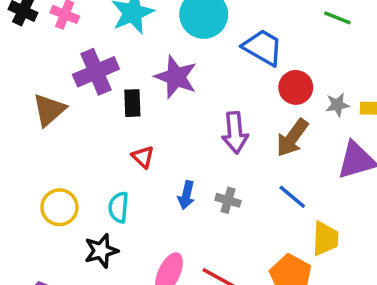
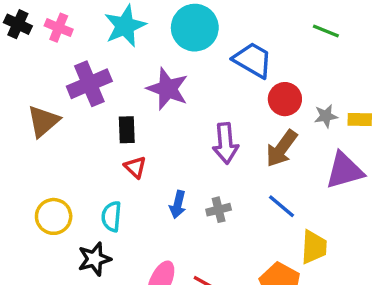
black rectangle: (132, 103) -> (127, 130), moved
gray cross: (228, 200) -> (219, 210), turned -30

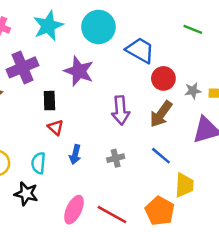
blue arrow: (178, 205) -> (75, 154), moved
black star: (94, 259) -> (26, 194), turned 30

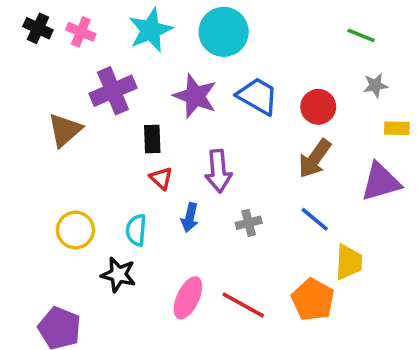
blue trapezoid: (140, 50) -> (258, 96), moved
gray star: (193, 91) -> (375, 85), moved
purple arrow: (121, 110) -> (218, 171), moved

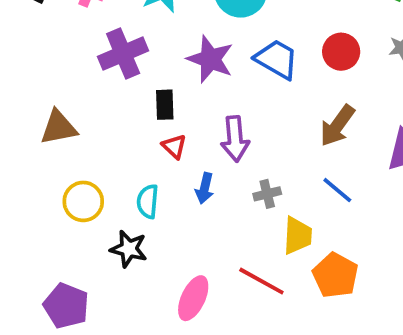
red circle: (318, 107) -> (341, 52), moved
brown triangle: (65, 130) -> (59, 127), moved, turned 30
yellow trapezoid: (349, 262) -> (298, 236), moved
pink ellipse: (188, 298) -> (193, 298), moved

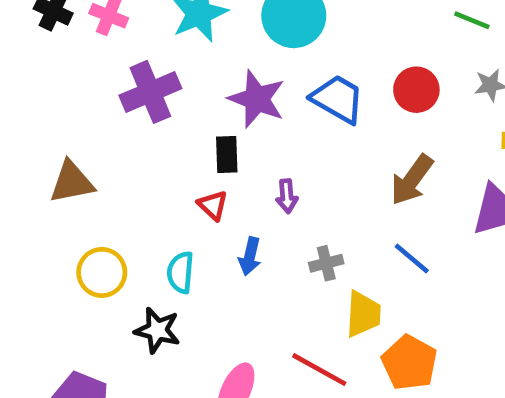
black rectangle: (165, 105) -> (227, 154), moved
purple arrow: (235, 139) -> (287, 196), size x0.6

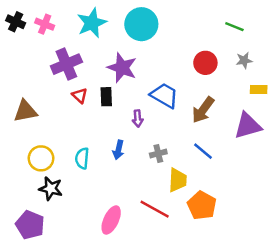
blue trapezoid: (338, 99) -> (164, 95), moved
red triangle: (213, 205) -> (80, 95), moved
black star: (157, 330) -> (51, 189), moved

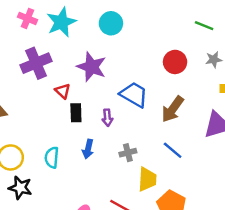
pink cross: (45, 24) -> (28, 18), moved
cyan circle: (141, 24) -> (111, 23), size x0.7
red triangle: (80, 95) -> (63, 91), moved
black rectangle: (106, 97) -> (76, 113), moved

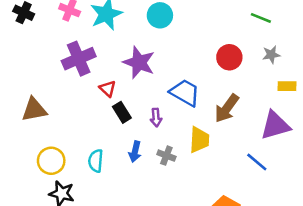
black rectangle: (76, 113) -> (122, 112), turned -30
blue line: (173, 150) -> (257, 162), moved
gray cross: (128, 153) -> (166, 156), moved, turned 35
yellow trapezoid: (147, 179) -> (199, 140), moved

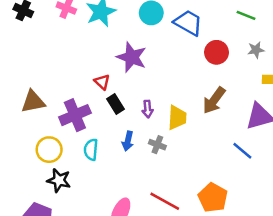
purple cross: (79, 59) -> (75, 115), moved
blue trapezoid: (185, 93) -> (188, 23), moved
yellow trapezoid: (199, 140) -> (177, 118), moved

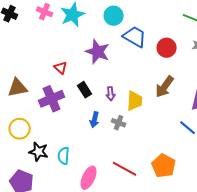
blue trapezoid: (188, 23) -> (135, 37), moved
red triangle: (102, 82) -> (61, 68), moved
yellow circle: (49, 150) -> (20, 129), moved
cyan semicircle: (91, 150) -> (64, 156), moved

